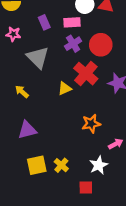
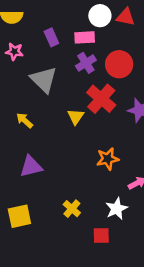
yellow triangle: (65, 88) -> (76, 117), turned -32
yellow square: (37, 165) -> (19, 216), moved

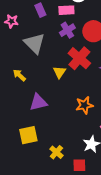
purple triangle: (31, 166) -> (38, 102), moved
yellow cross: (72, 209) -> (56, 152), moved
yellow square: (19, 216) -> (28, 135), moved

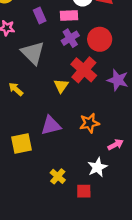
purple triangle: (38, 102) -> (51, 125), moved
yellow square: (28, 135) -> (21, 144), moved

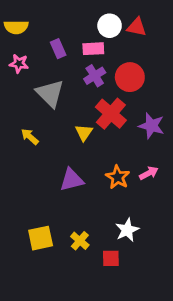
orange star: (89, 123) -> (118, 177), turned -30
yellow square: (21, 144) -> (41, 238), moved
pink arrow: (116, 145) -> (149, 173), moved

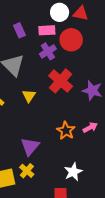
red circle: (130, 77) -> (71, 40), moved
yellow triangle: (84, 133) -> (29, 96), moved
purple triangle: (72, 180) -> (30, 146), moved, turned -36
yellow cross: (80, 241) -> (27, 171), moved

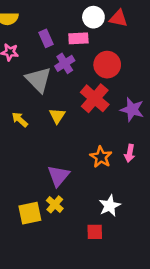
red circle: (71, 40) -> (107, 65), moved
purple cross: (48, 51) -> (65, 63), moved
pink arrow: (90, 127) -> (130, 153), turned 128

